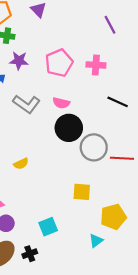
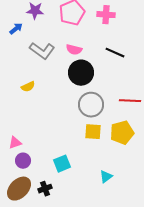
black line: (118, 102) -> (115, 53), moved
gray circle: (94, 147) -> (91, 105), moved
yellow semicircle: (21, 164) -> (28, 87), moved
yellow pentagon: (113, 217) -> (122, 133), moved

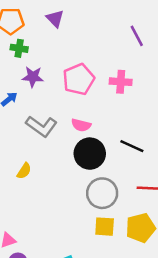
black line: (115, 53) -> (132, 146), moved
yellow semicircle: (28, 87) -> (24, 171), turned -32

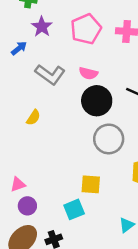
purple star: (33, 77) -> (42, 27), turned 30
yellow square: (105, 227) -> (91, 184), moved

